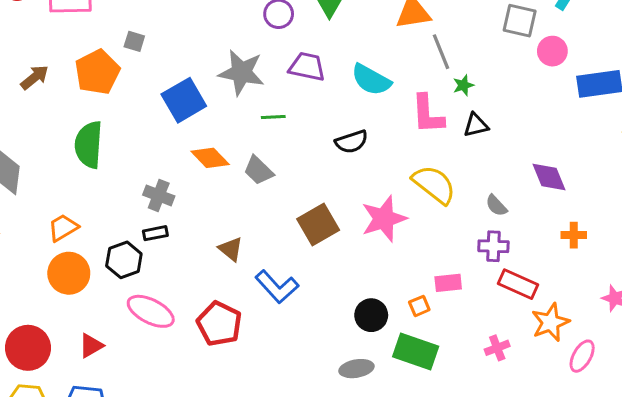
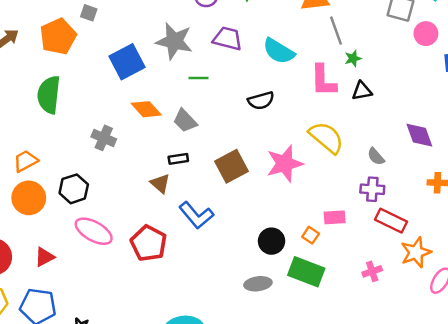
black rectangle: (155, 233) -> (178, 159), moved
orange square: (419, 306) -> (311, 235), turned -35

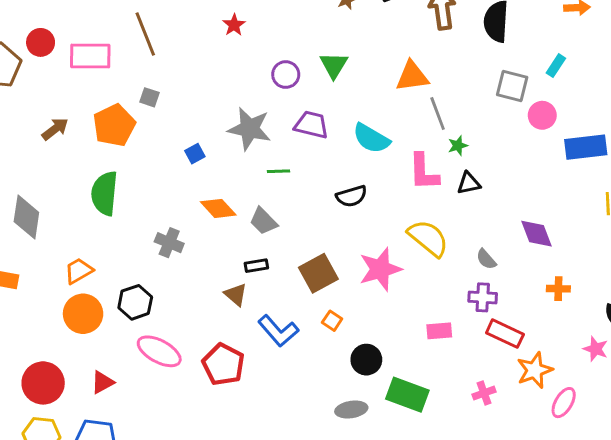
blue square: (127, 62) -> (195, 154), size x0.5
orange square: (311, 235) -> (332, 321), moved

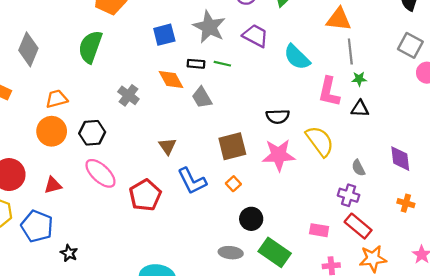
blue square: (195, 154) -> (164, 35), size x1.5
black semicircle: (351, 196) -> (278, 116), moved
black rectangle: (256, 266) -> (196, 64), moved
pink rectangle: (439, 331) -> (319, 230), moved

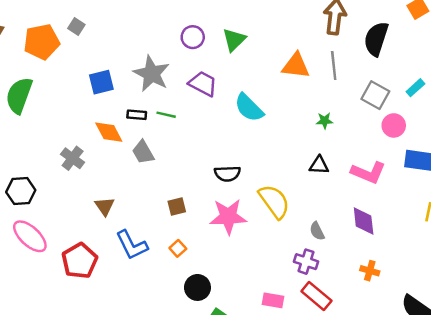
gray line: (350, 51) -> (334, 65), moved
green star: (359, 79) -> (324, 121), moved
pink L-shape: (329, 92) -> (368, 173), moved, turned -80
gray cross: (128, 95) -> (73, 158), moved
brown square: (232, 146) -> (177, 207), size x0.6

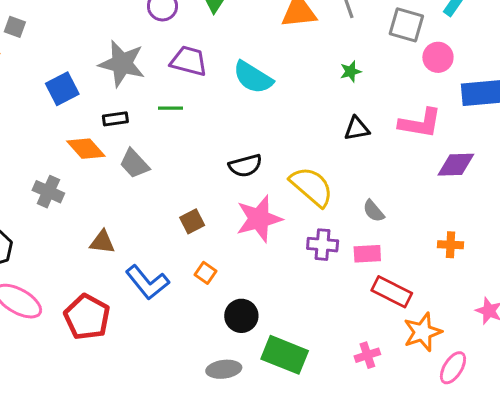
green line: (166, 115) -> (170, 108), moved
brown triangle: (105, 206) -> (102, 242), turned -35
purple diamond: (364, 221) -> (456, 165), moved, turned -72
purple cross: (306, 262) -> (323, 245), moved
pink rectangle: (273, 300) -> (367, 254), moved

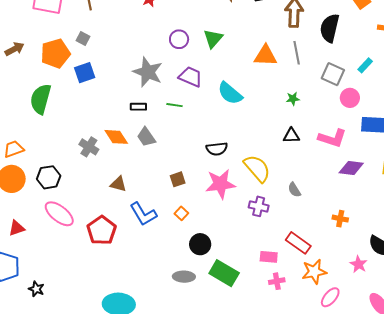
blue square: (62, 89) -> (85, 73), moved
orange diamond: (86, 149) -> (116, 137), moved
pink rectangle: (367, 254) -> (269, 257), moved

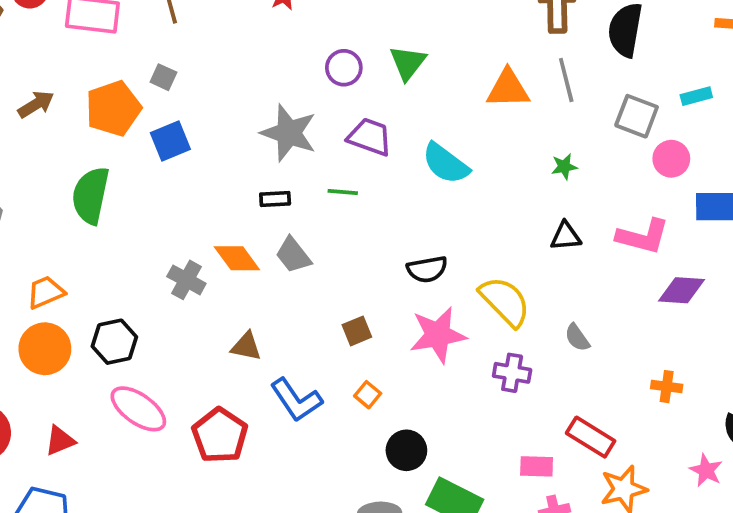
cyan rectangle: (365, 65) -> (696, 96), turned 35

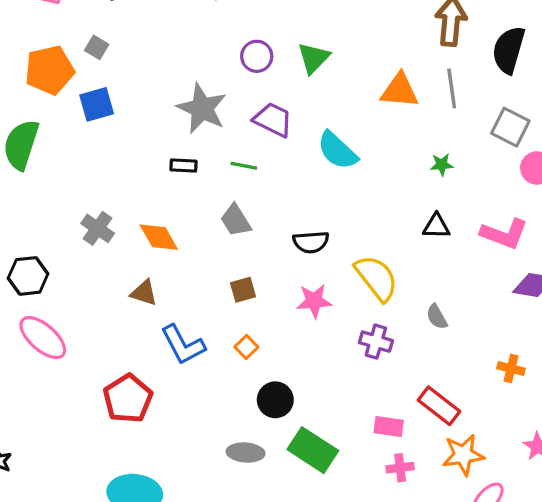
gray trapezoid: (293, 255) -> (236, 220), moved
orange diamond: (237, 258) -> (159, 237), moved
pink star: (438, 335) -> (314, 301), size x0.7
red pentagon: (220, 435) -> (128, 399), moved

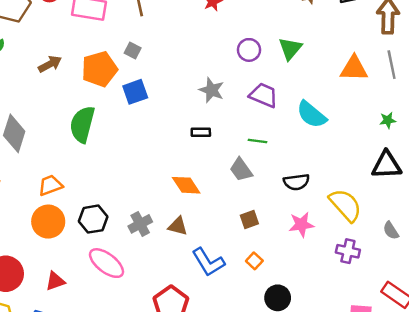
gray star: (202, 108) -> (212, 90), size x0.7
green line: (244, 166) -> (258, 141), moved
black triangle: (436, 226) -> (387, 165), size x1.5
gray cross: (98, 228) -> (140, 224), moved, turned 30

